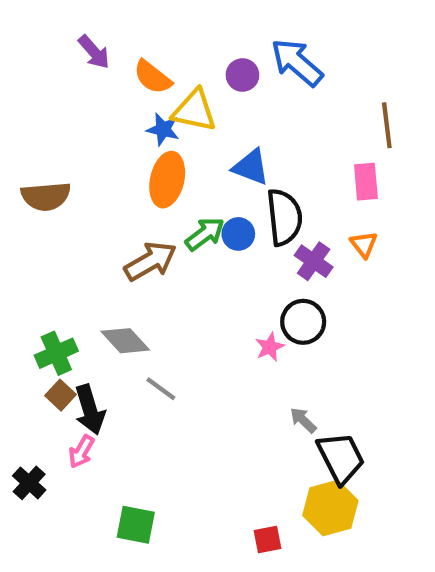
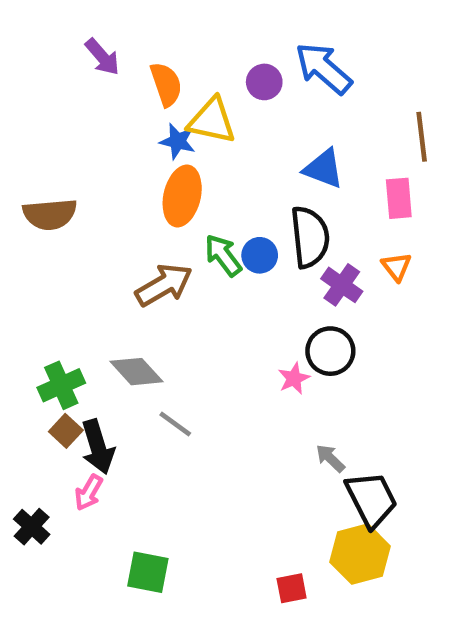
orange semicircle: (153, 77) -> (166, 84), turned -147
blue triangle: (251, 167) -> (324, 169), moved
green arrow: (205, 234) -> (223, 255), turned -90

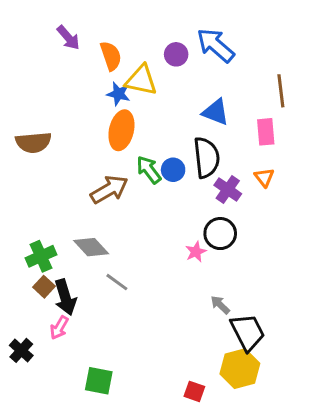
red square: (292, 588) -> (194, 391), turned 30

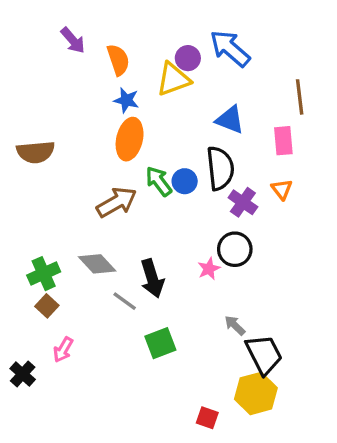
yellow triangle: (141, 80) -> (173, 79), moved, turned -32
black arrow: (65, 297) -> (152, 278), moved
green square: (99, 381) -> (160, 343), moved, turned -32

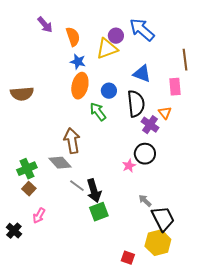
blue circle: (185, 181) -> (109, 91), moved
orange triangle: (282, 189) -> (165, 113), moved
brown arrow: (117, 202) -> (72, 141), moved, turned -70
black arrow: (152, 278) -> (94, 191), moved

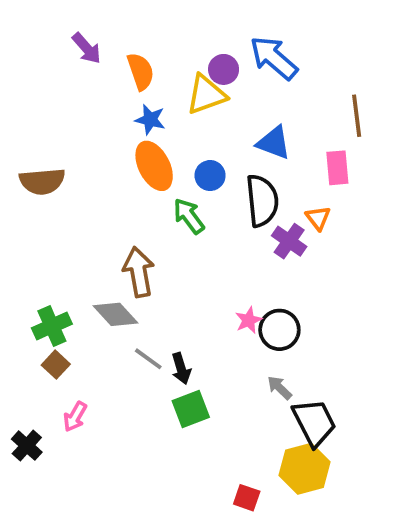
orange ellipse: (80, 86) -> (154, 166), turned -40
black circle: (145, 154) -> (279, 330), moved
black arrow: (94, 191) -> (181, 368), size x0.7

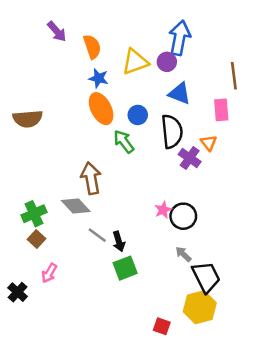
blue arrow: (274, 58) -> (179, 38), turned 60
purple circle: (224, 69) -> (167, 62), moved

